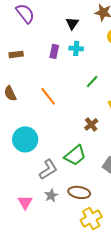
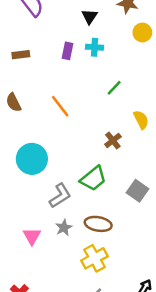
yellow cross: (91, 218) -> (94, 258), moved

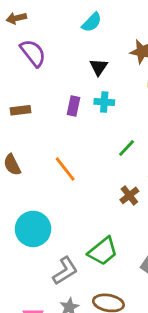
brown cross: (113, 140) -> (129, 195), moved

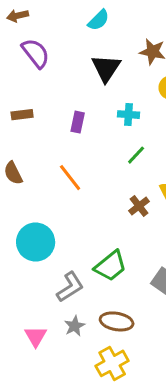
black triangle: (99, 67) -> (106, 68), size x1.5
cyan cross: (104, 102) -> (129, 115), moved
purple rectangle: (74, 106) -> (78, 122), moved

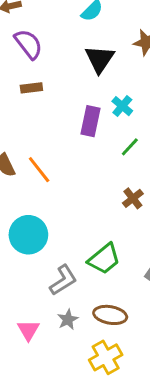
brown rectangle: (22, 115) -> (31, 88), moved
cyan cross: (129, 115) -> (122, 106), turned 36
purple rectangle: (78, 122) -> (90, 121), moved, size x1.4
orange line: (70, 178) -> (39, 170), moved

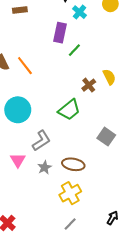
cyan cross: (122, 106) -> (79, 12), moved
green line: (130, 147) -> (74, 50), moved
green trapezoid: (104, 259) -> (69, 110), moved
pink triangle: (28, 330) -> (18, 160), moved

